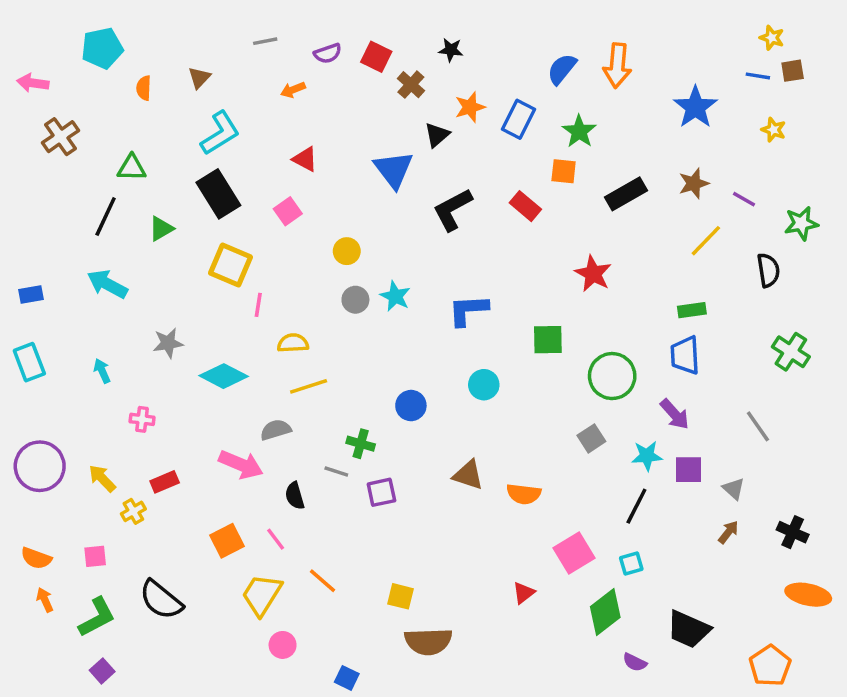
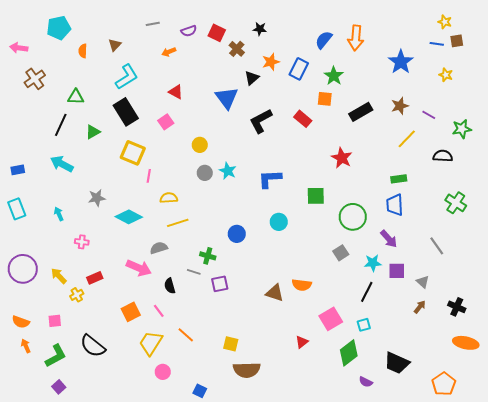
black semicircle: (768, 270) -> (443, 156), turned -78
brown triangle: (468, 475) -> (275, 293), moved

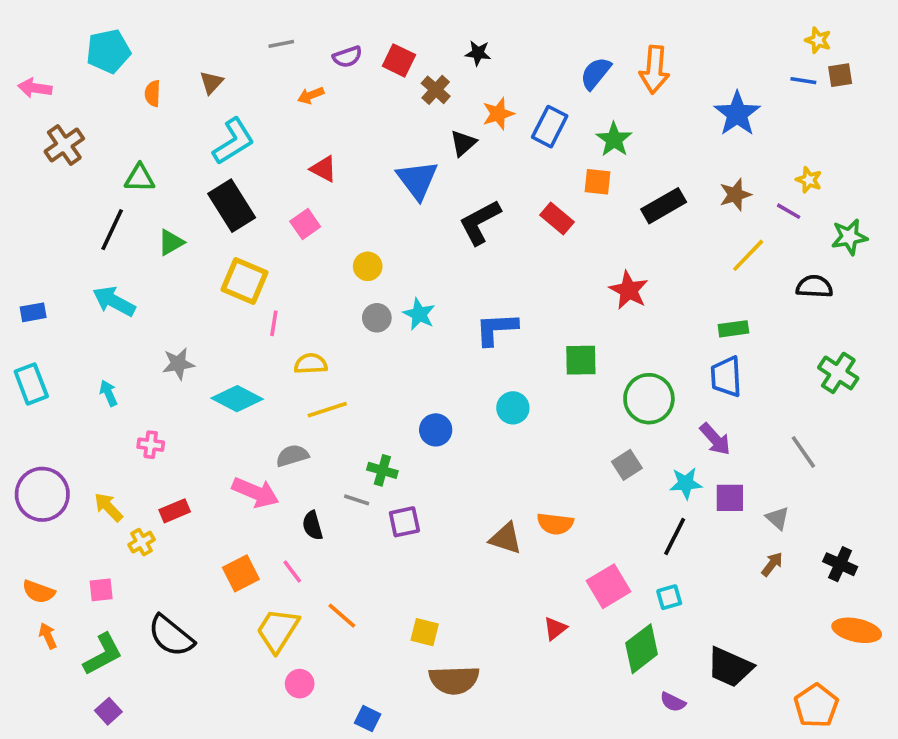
yellow star: (446, 75) -> (809, 180), moved

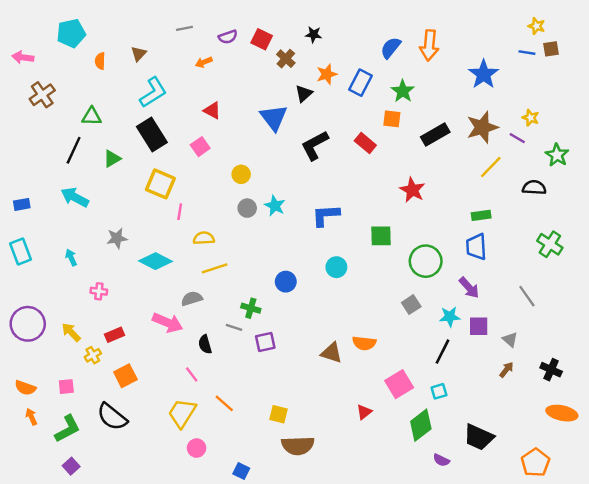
brown star: (735, 195) -> (482, 127), size x1.5
green star: (849, 237) -> (557, 155), turned -30
orange square: (241, 573) -> (125, 376), moved

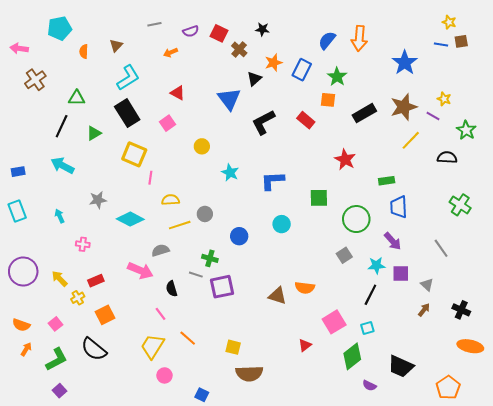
gray circle: (247, 208) -> (205, 214), moved
green rectangle: (481, 215) -> (387, 181), moved
purple square: (265, 342) -> (222, 287), size x1.4
pink square: (66, 387) -> (55, 324), turned -32
orange arrow: (31, 417) -> (26, 349), turned 56

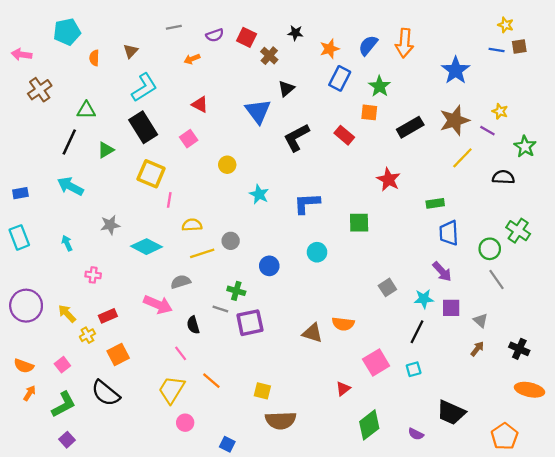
orange star: (273, 63) -> (329, 49), moved
green circle: (356, 219) -> (490, 249), moved, size x0.7
green diamond: (352, 356) -> (369, 425), moved

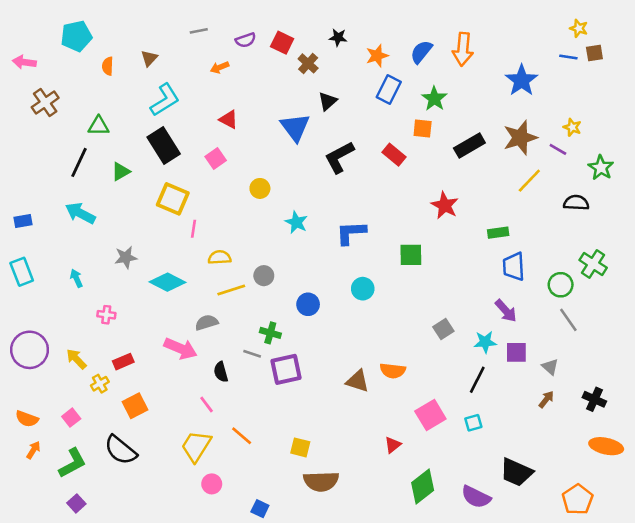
purple semicircle: (416, 434) -> (476, 497), size x1.6

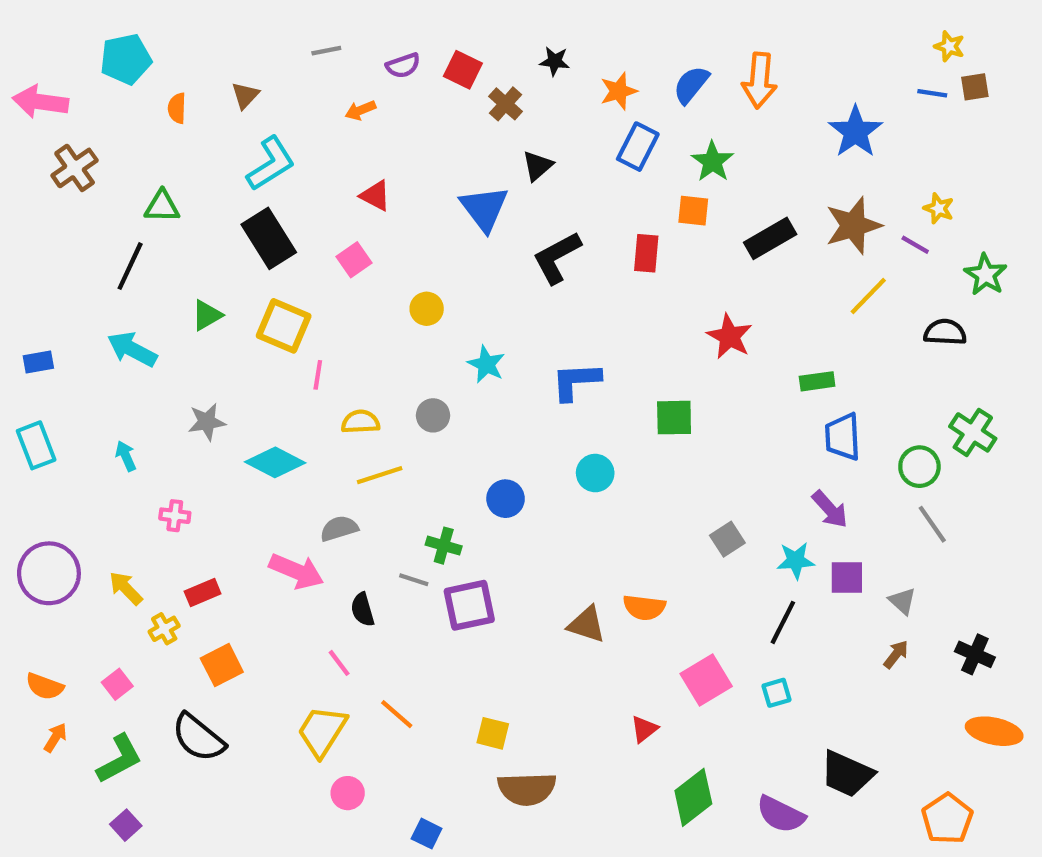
pink arrow: (24, 62) -> (40, 102), size x1.4
red rectangle: (394, 155) -> (646, 253), turned 55
green triangle: (121, 172) -> (207, 315), moved
gray circle: (264, 276) -> (433, 415), moved

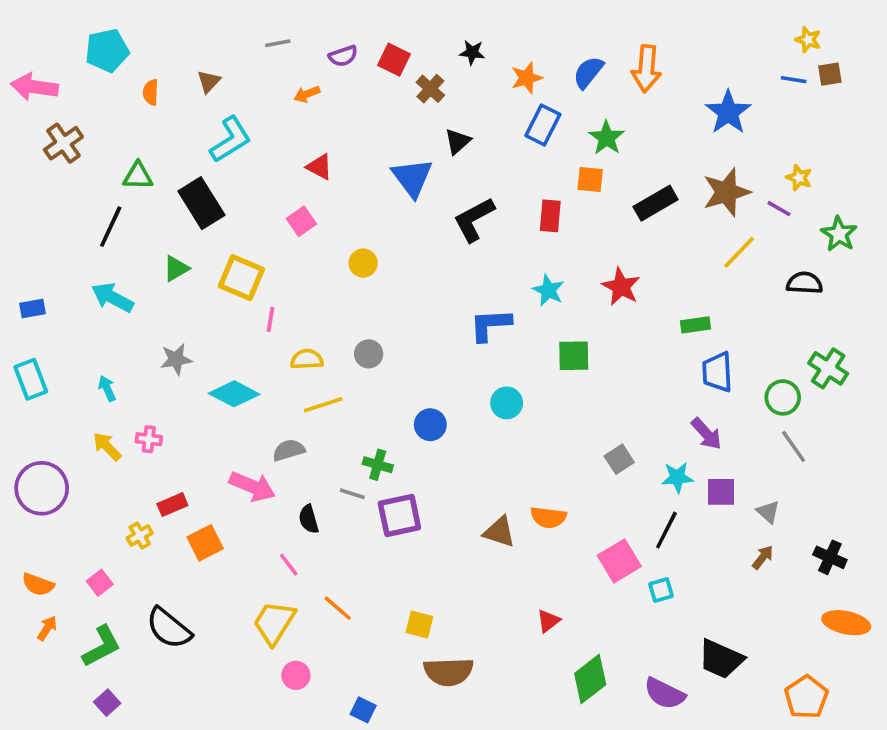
black rectangle: (269, 238) -> (201, 203), moved
cyan star: (486, 364) -> (548, 290), moved
yellow arrow: (126, 588) -> (107, 446), moved
orange square: (222, 665) -> (205, 543), moved
pink square: (706, 680) -> (619, 561), moved

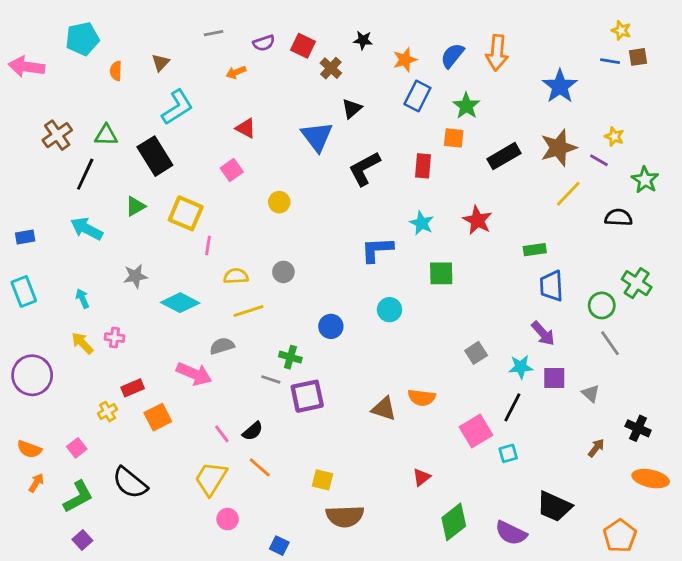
brown cross: (63, 143) -> (57, 135), moved
black semicircle: (309, 519) -> (253, 431), moved, turned -115
brown arrow: (763, 557) -> (596, 448), moved

